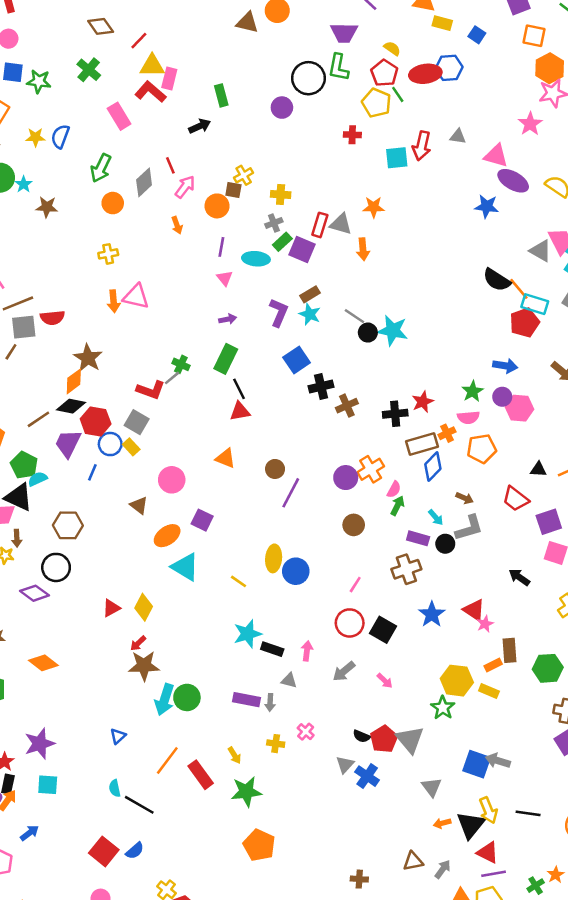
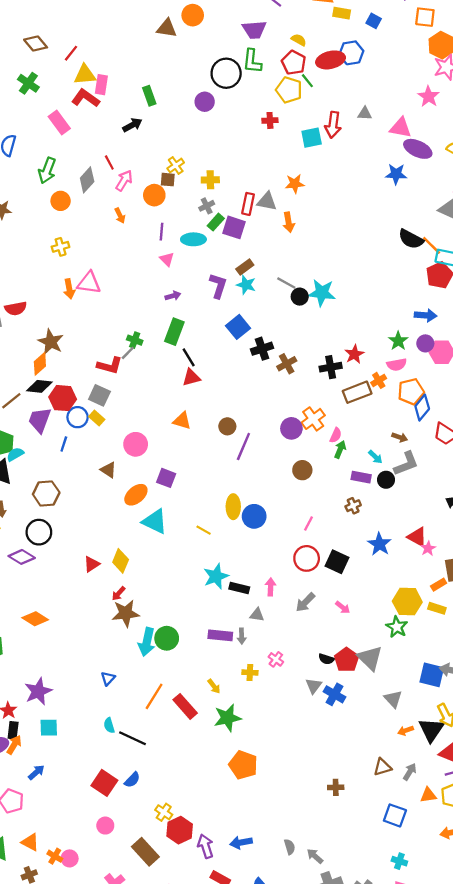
blue diamond: (433, 467) -> (422, 408), moved
brown cross: (406, 569) -> (353, 506), size x0.6

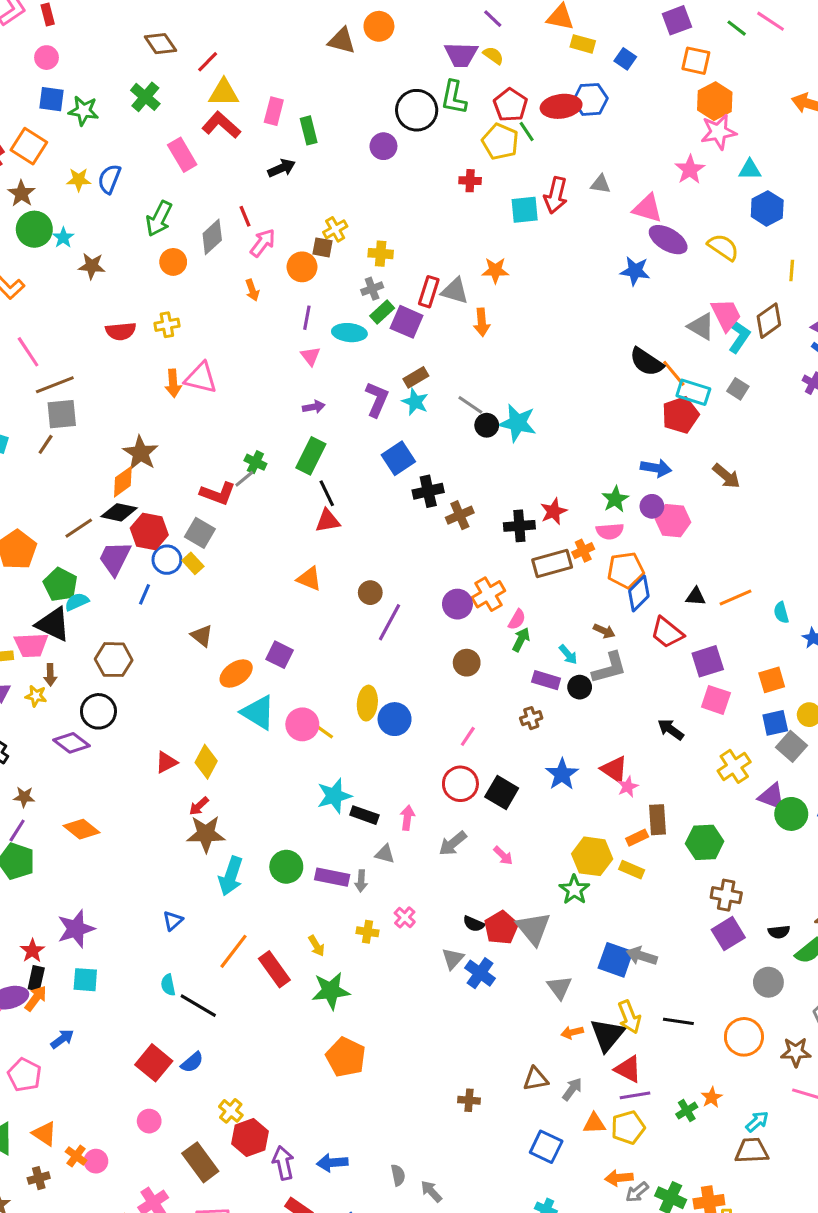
yellow semicircle: (299, 40) -> (493, 55), moved
pink rectangle: (101, 85) -> (274, 111), moved
red semicircle: (16, 308) -> (121, 331), moved
pink circle: (136, 444) -> (302, 724), moved
green circle: (167, 638) -> (286, 867), moved

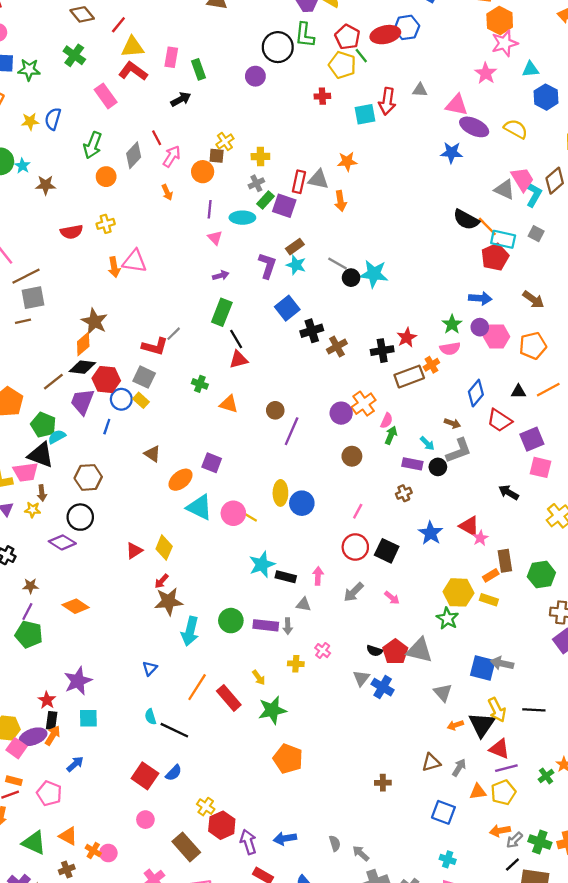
brown line: (46, 444) -> (23, 321), turned 49
green cross: (255, 462) -> (200, 384), moved
orange pentagon: (626, 570) -> (533, 346), moved
gray triangle: (533, 928) -> (419, 650), turned -32

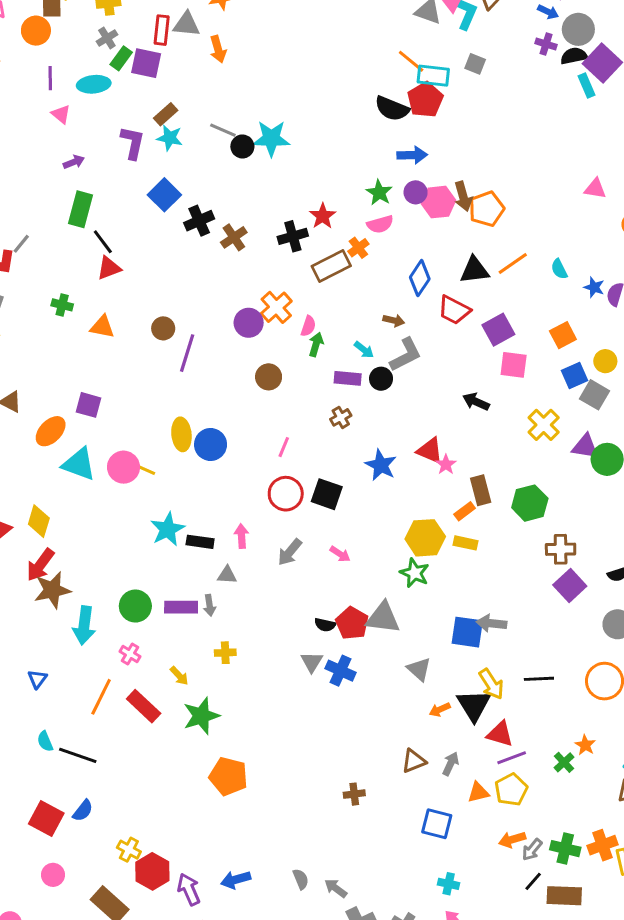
black semicircle: (466, 220) -> (392, 109), moved
brown arrow: (533, 300) -> (463, 196), moved, turned 45
black triangle: (518, 392) -> (474, 270), size x1.5
red arrow: (162, 581) -> (40, 565), size x1.6
pink cross: (323, 651) -> (130, 654), moved

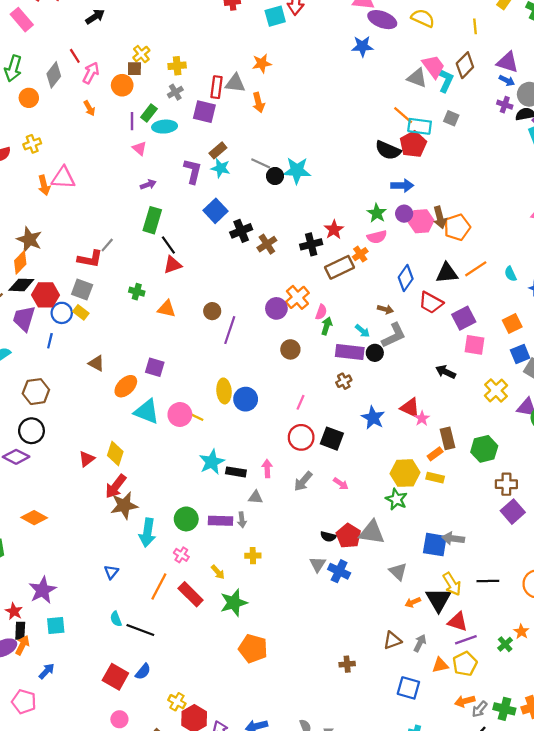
green rectangle: (121, 58) -> (149, 113), moved
purple rectangle: (348, 378) -> (350, 352), size x1.4

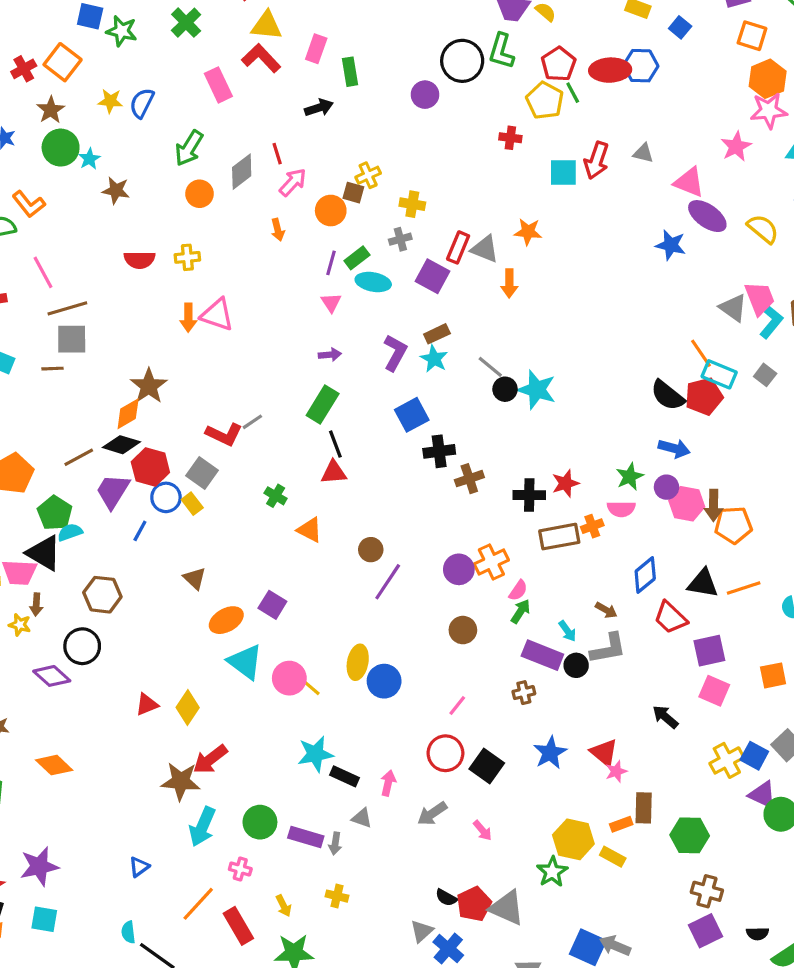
blue square: (520, 354) -> (754, 756), moved, turned 36
red arrow: (116, 486) -> (210, 759), moved
pink cross: (181, 555) -> (240, 869), turned -32

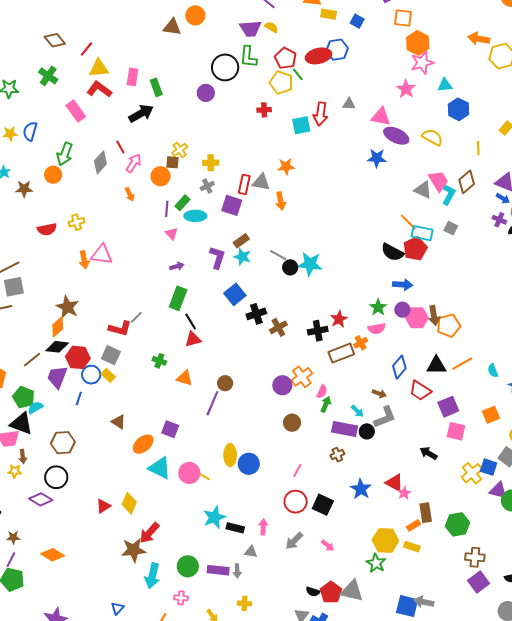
black arrow: (319, 108) -> (141, 113), size x1.4
orange circle: (200, 194) -> (53, 175), moved
purple line: (388, 582) -> (212, 403), moved

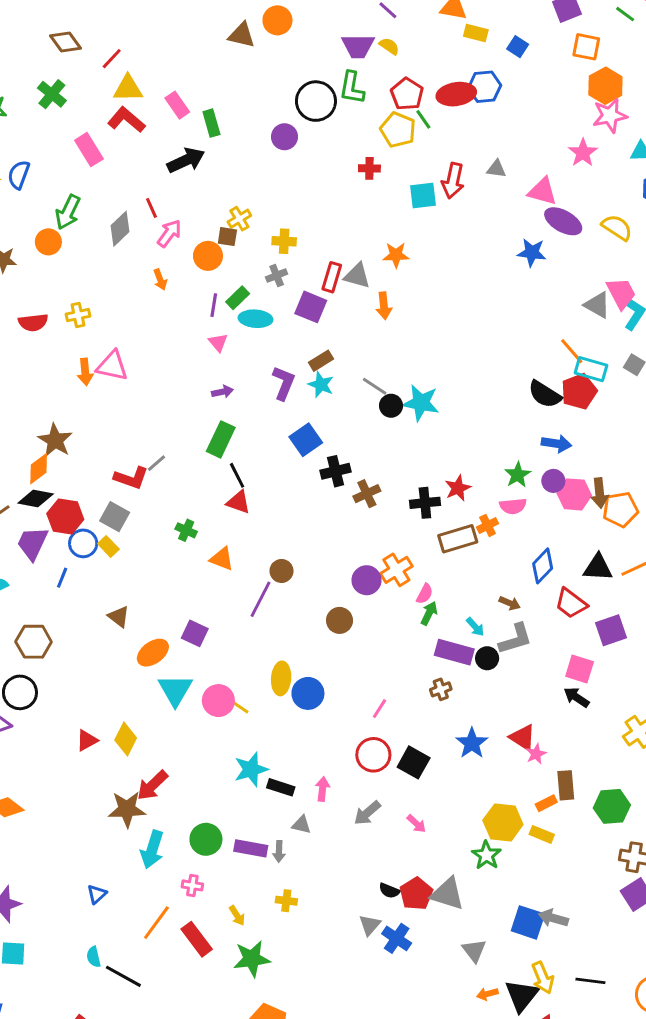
pink rectangle: (133, 77) -> (177, 105), turned -48
red triangle: (193, 339) -> (238, 502), turned 30
brown circle: (292, 423) -> (340, 620), moved
pink square: (456, 431) -> (580, 669), moved
cyan triangle: (160, 468) -> (175, 690), turned 30

